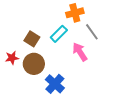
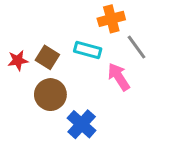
cyan rectangle: (59, 34) -> (88, 50), turned 60
red star: (12, 58) -> (18, 60), moved

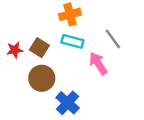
orange cross: (111, 19) -> (70, 14), moved

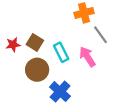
orange cross: (70, 14) -> (84, 13), moved
cyan rectangle: (72, 41) -> (61, 52), moved, turned 48

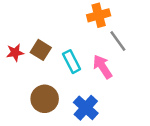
brown circle: (37, 70) -> (45, 99), moved
blue cross: (60, 92) -> (86, 108), moved

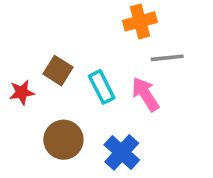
gray line: (118, 41) -> (167, 58), turned -60
red star: (15, 53) -> (22, 92), moved

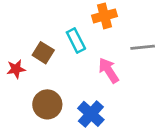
gray line: (167, 58) -> (143, 47), moved
cyan rectangle: (102, 87) -> (76, 40), moved

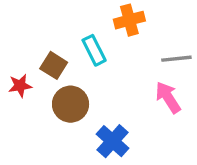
pink arrow: (109, 70) -> (168, 97), moved
brown circle: (47, 104) -> (71, 104), moved

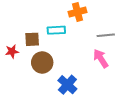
cyan rectangle: (94, 50) -> (56, 30), turned -66
brown square: (54, 65) -> (32, 39), turned -35

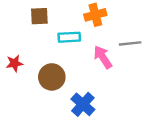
brown square: (32, 39) -> (39, 16), moved
pink arrow: (101, 58) -> (103, 57), moved

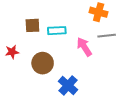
orange cross: (95, 15) -> (99, 12), moved, turned 30
brown square: (39, 16) -> (32, 25), moved

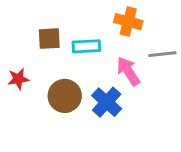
orange cross: (99, 12) -> (128, 22), moved
blue cross: (68, 85) -> (107, 102), moved

